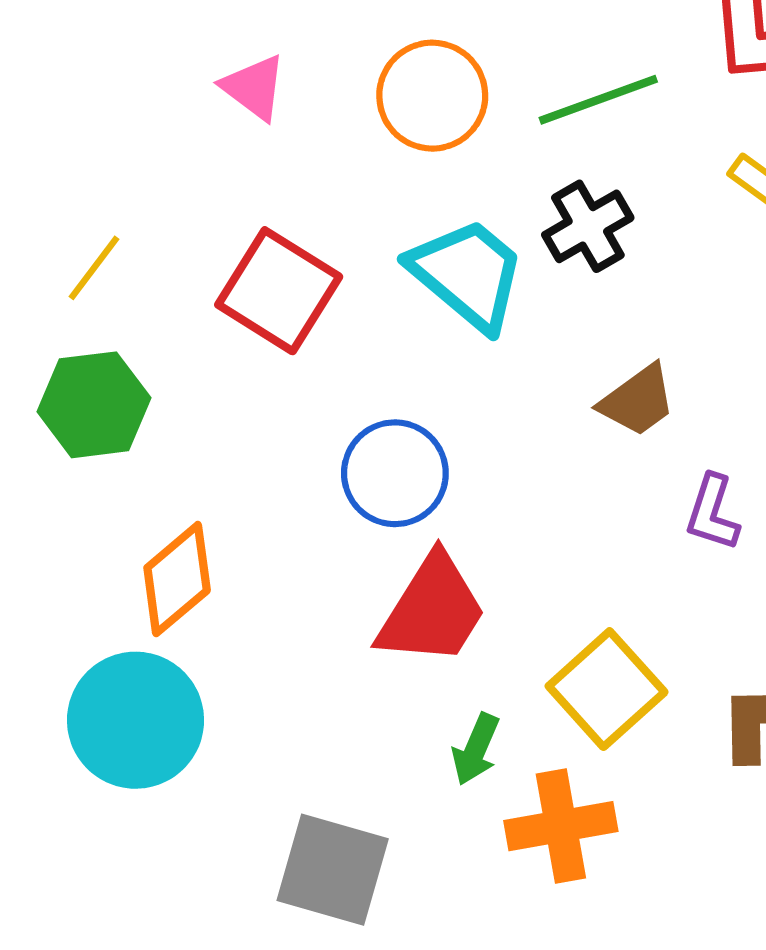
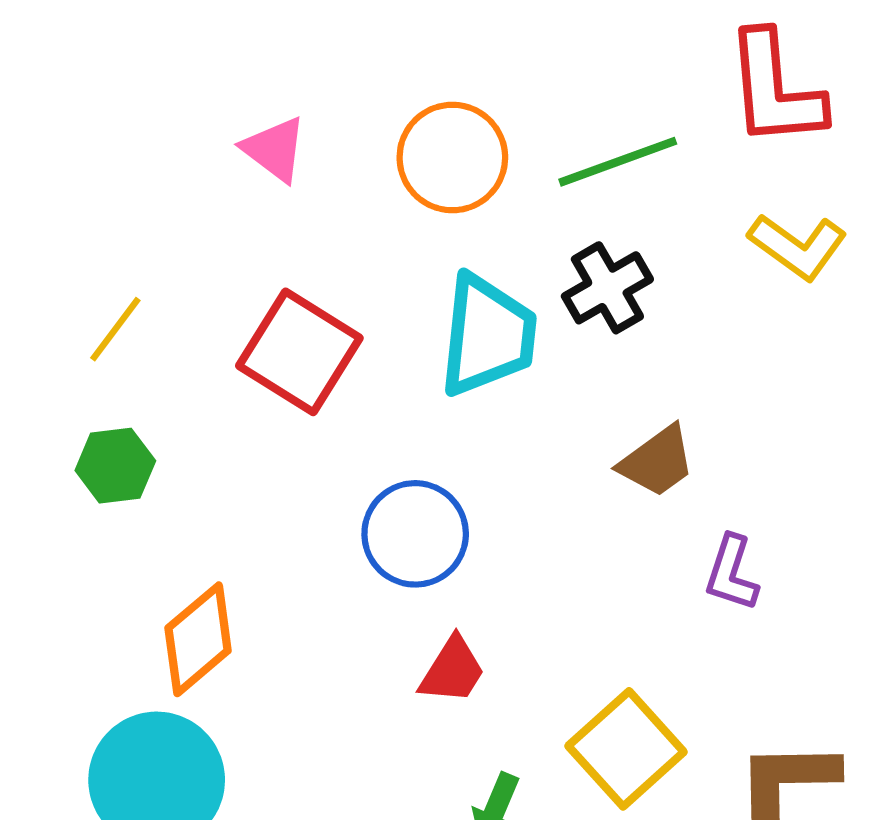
cyan trapezoid: (468, 274) -> (488, 335), turned 56
green hexagon: (94, 405) -> (115, 466), size x0.7
red trapezoid: (432, 610) -> (452, 670), size x0.6

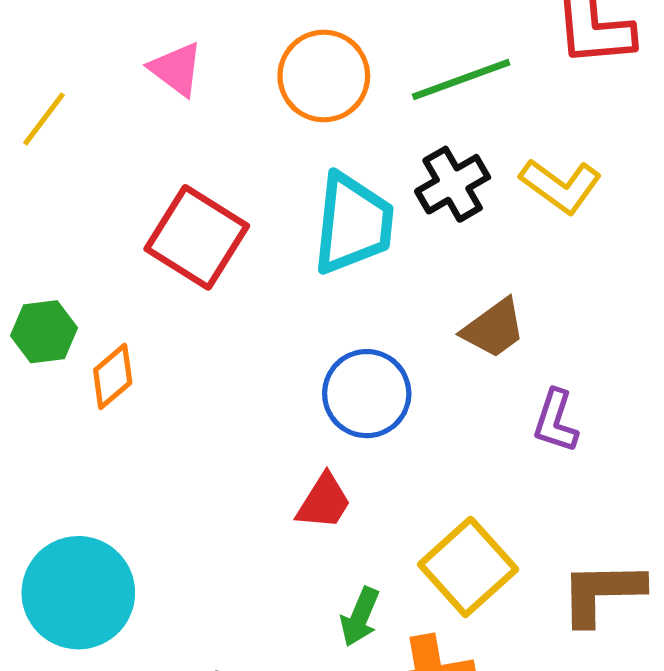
yellow L-shape: (798, 246) -> (561, 186), moved
yellow line: (115, 329) -> (44, 119), moved
blue circle: (415, 534) -> (367, 394), moved
orange diamond: (198, 639) -> (113, 376), moved, size x0.7

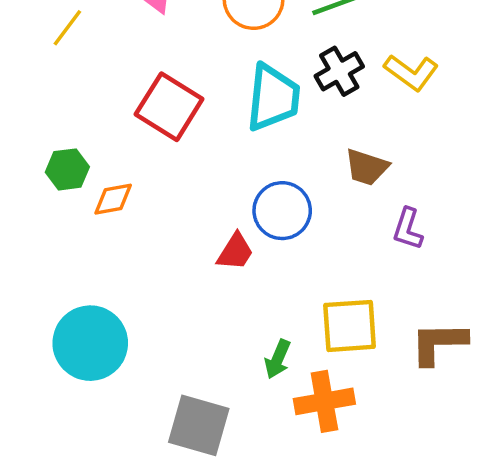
brown trapezoid: (494, 328) -> (367, 167), turned 54
orange diamond: (113, 376) -> (113, 199), turned 30
red trapezoid: (324, 502) -> (235, 252), moved
yellow square: (468, 567) -> (350, 326), turned 38

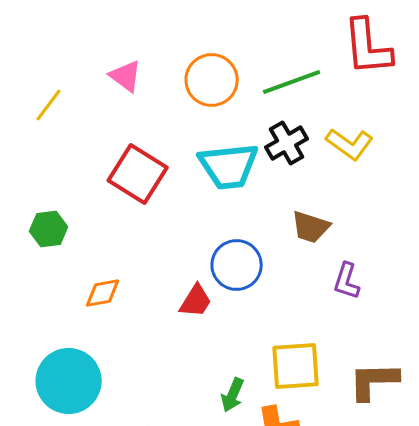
cyan trapezoid: (273, 98) -> (229, 166), turned 78
orange diamond: (113, 199) -> (103, 293), moved

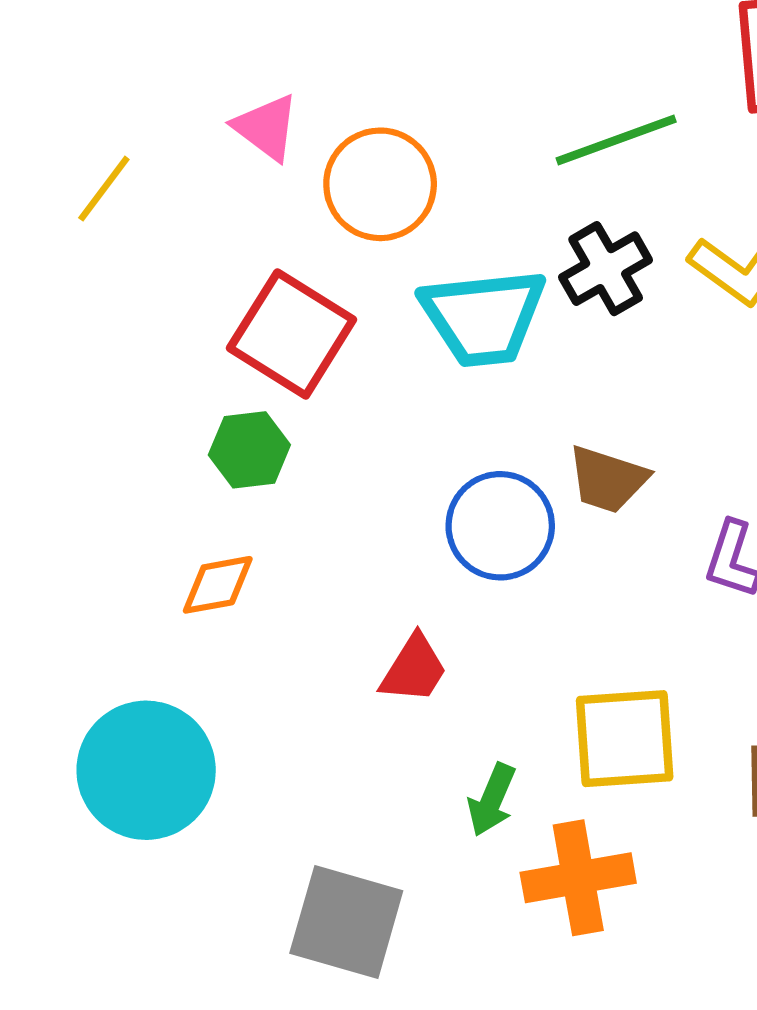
orange circle: (212, 80) -> (380, 184), moved
brown trapezoid: (311, 227) -> (608, 479), moved
green hexagon: (49, 229) -> (249, 450), moved
red trapezoid: (196, 301) -> (414, 669), moved

